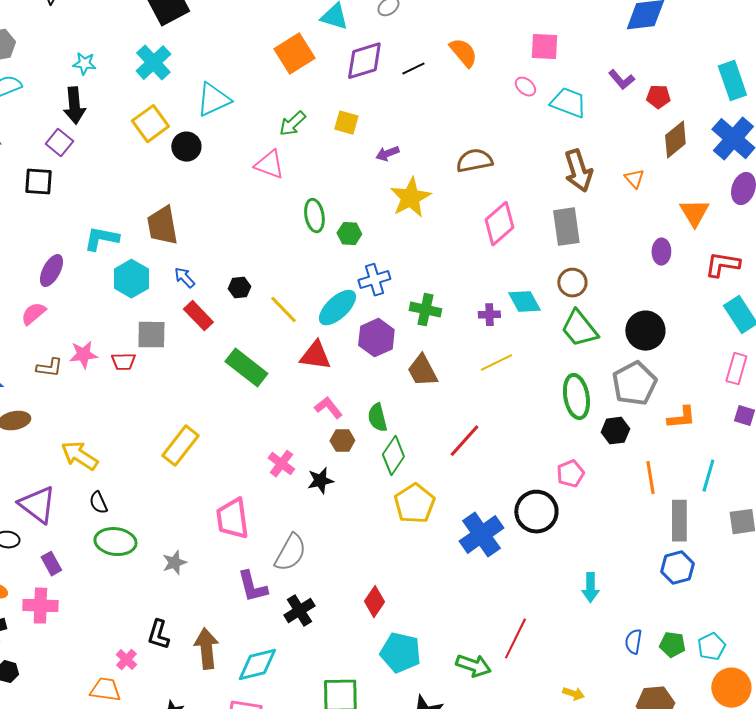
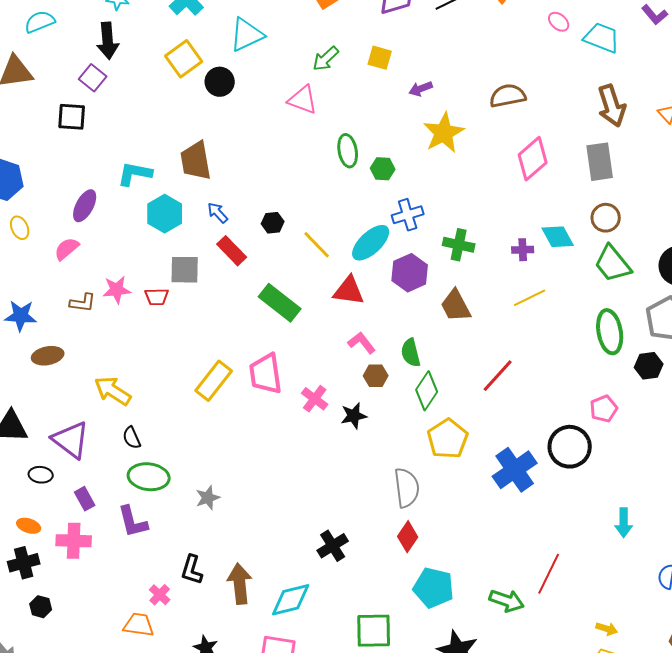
pink trapezoid: (232, 519) -> (266, 374), moved
gray semicircle: (290, 553) -> (407, 488), moved, turned -36
purple L-shape: (252, 587) -> (133, 522), moved

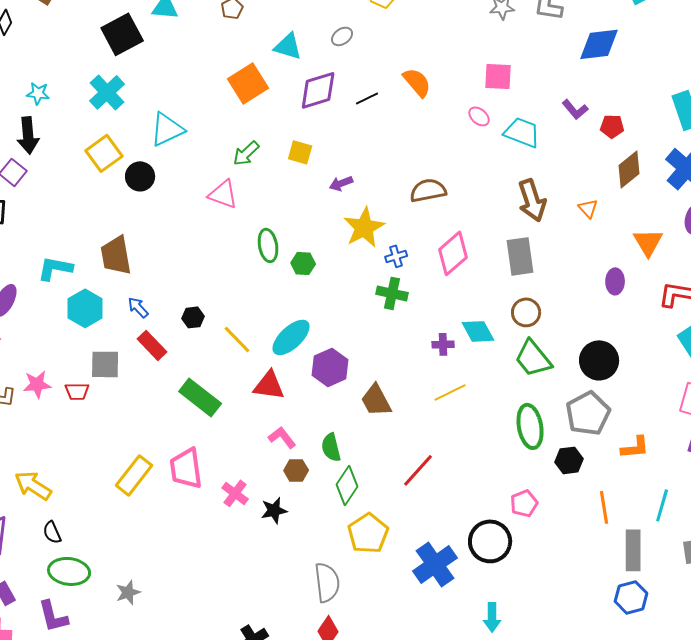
blue cross: (408, 215) -> (396, 256), moved, size x0.7
green cross: (459, 245) -> (392, 293), moved
cyan arrow: (624, 523) -> (492, 617), moved

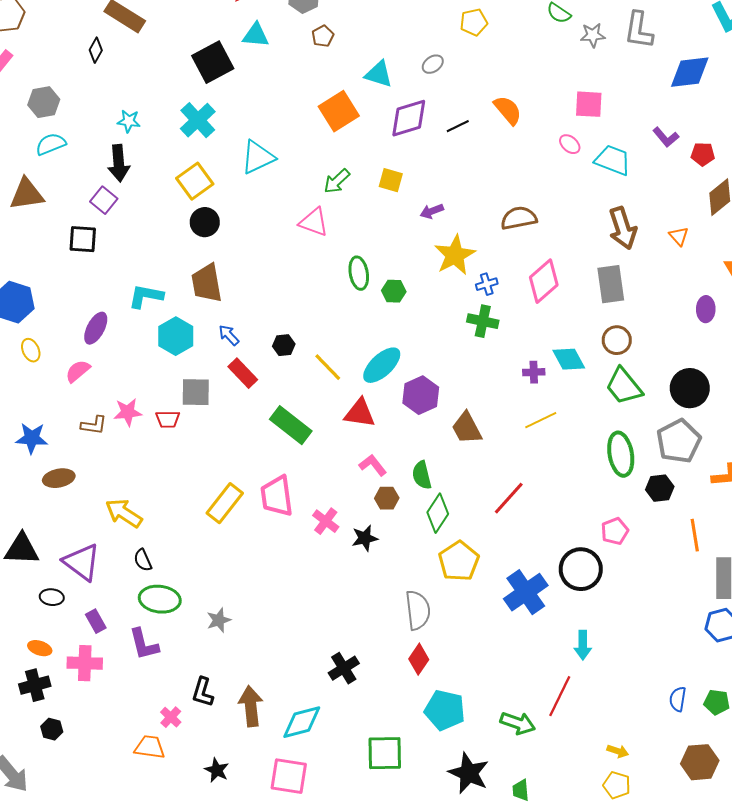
black circle: (140, 176) -> (205, 222), moved

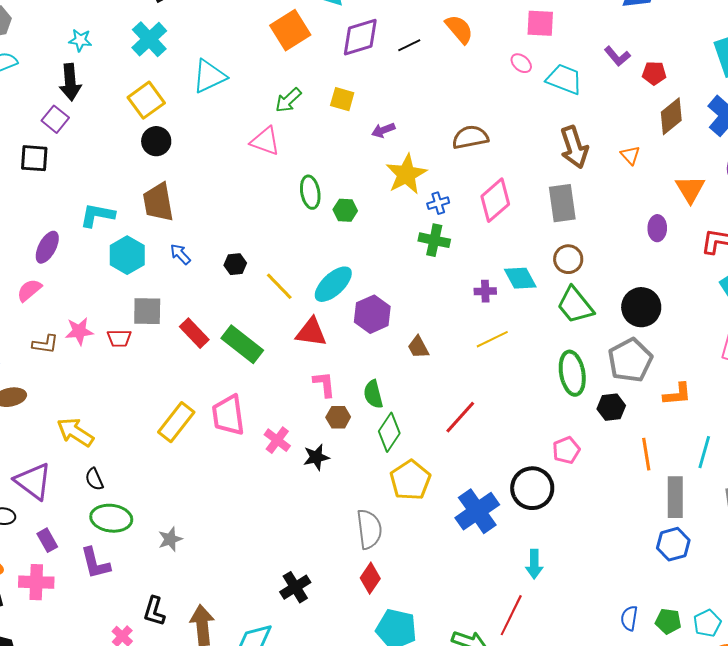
red rectangle: (243, 373) -> (194, 333), moved
brown trapezoid: (467, 428) -> (418, 347), size x0.7
pink L-shape: (373, 465) -> (324, 384), turned 32

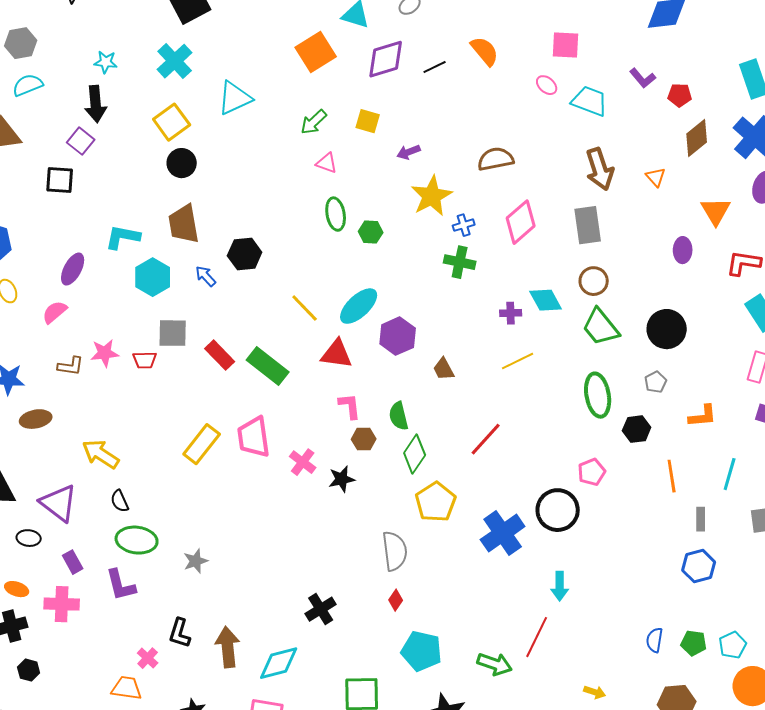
pink triangle: (265, 141) -> (327, 163), moved, size x0.7
black hexagon: (235, 264) -> (245, 254), moved, size x1.5
gray pentagon: (630, 360) -> (656, 382), size x0.5
gray rectangle: (675, 497) -> (701, 519), size x0.6
red diamond: (370, 578) -> (396, 600), size x0.7

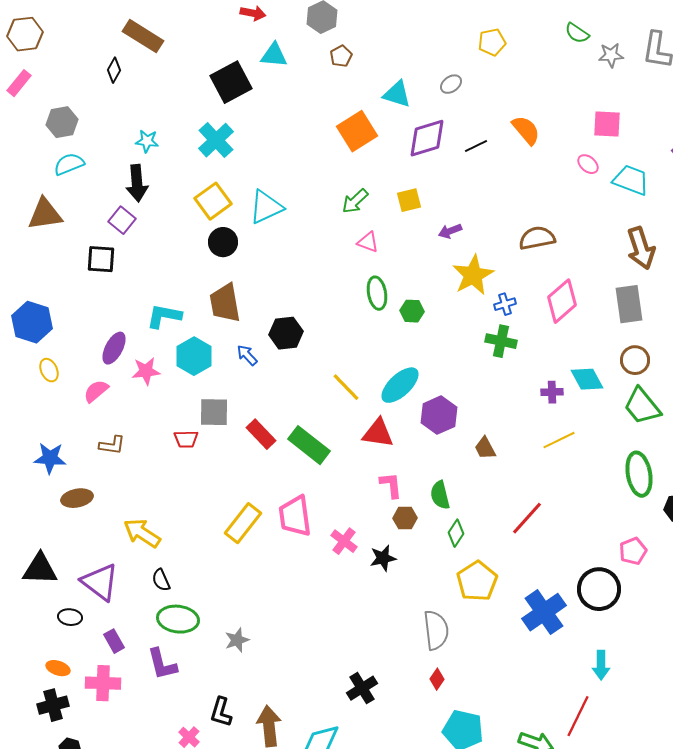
cyan triangle: (235, 98) -> (266, 207), moved
yellow square: (368, 121) -> (409, 200), turned -30
pink star: (105, 353) -> (146, 371), moved
green diamond: (415, 454) -> (456, 533), size x0.7

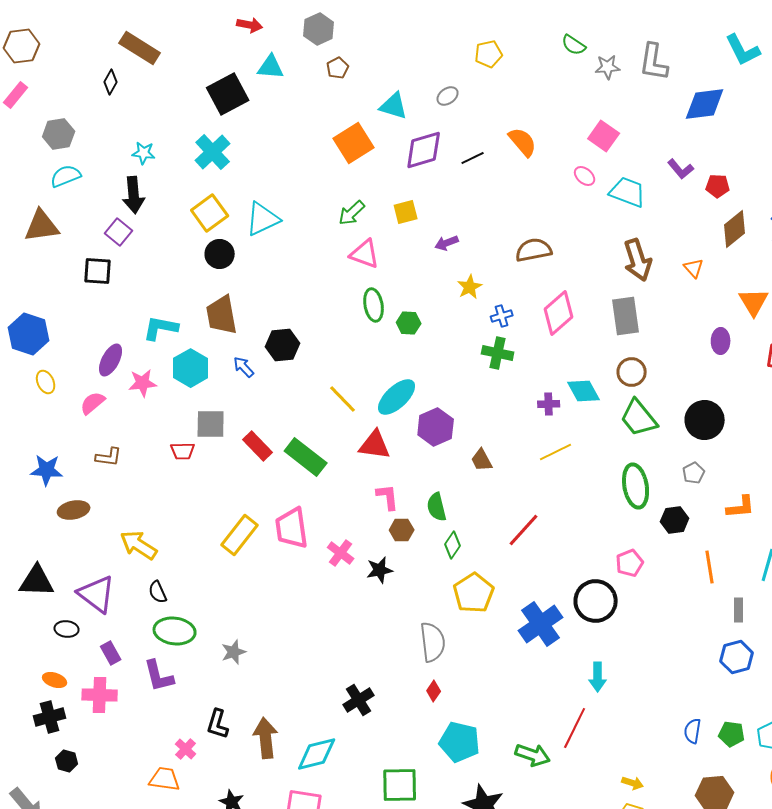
pink square: (607, 124) -> (604, 136), turned 32
pink triangle: (368, 242) -> (365, 254), size x1.4
yellow star: (473, 275) -> (470, 287), size x0.6

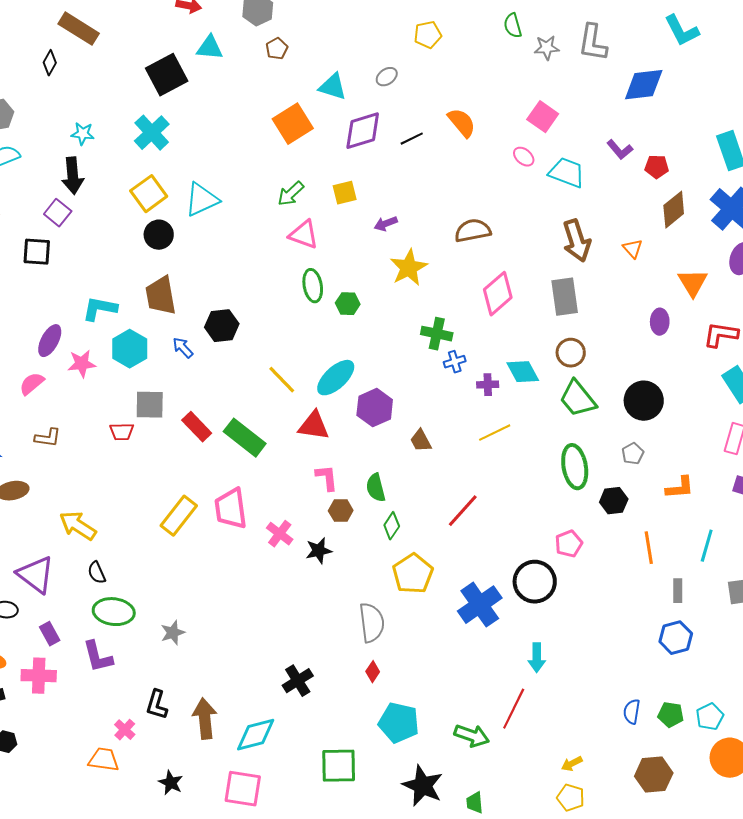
green semicircle: (574, 45) -> (513, 26), turned 40
yellow star: (470, 287) -> (409, 268), size x1.5
blue cross: (502, 316) -> (455, 362), moved
yellow arrow: (633, 783) -> (572, 764), turned 135

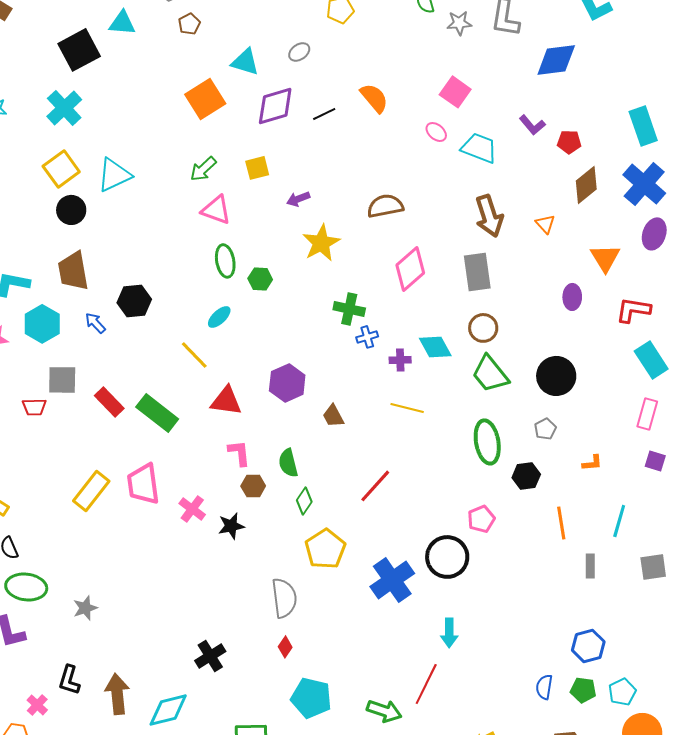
cyan ellipse: (336, 378) -> (219, 317), moved, size x0.6
yellow line: (495, 433) -> (407, 408), turned 40
orange L-shape: (680, 488) -> (592, 463), size x0.7
blue hexagon: (676, 638) -> (588, 646), moved

